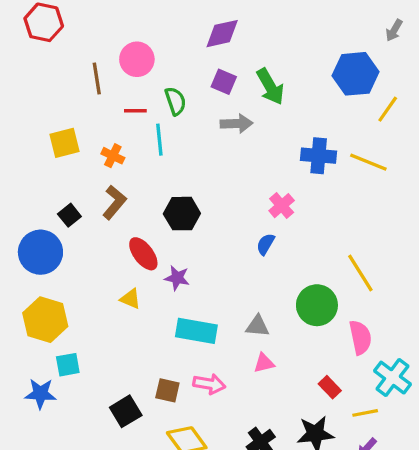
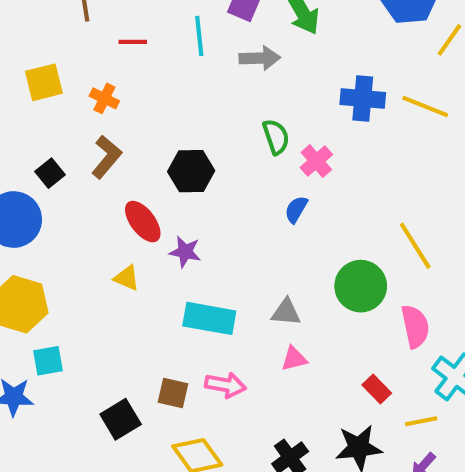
green semicircle: (175, 101) -> (276, 137), moved
cyan line: (159, 140) -> (199, 36), moved

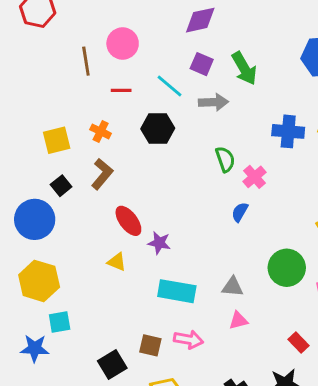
cyan line: (199, 36) -> (169, 86), turned -44
yellow square: (44, 82) -> (57, 140), moved
black hexagon: (191, 171) -> (158, 129), moved

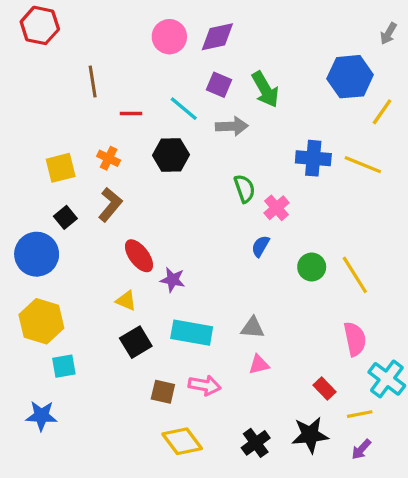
pink circle: (123, 44) -> (169, 37), moved
green circle: (287, 268) -> (312, 267), moved, size x0.7
blue star: (35, 348) -> (41, 416), moved
black square: (112, 364) -> (136, 342), moved

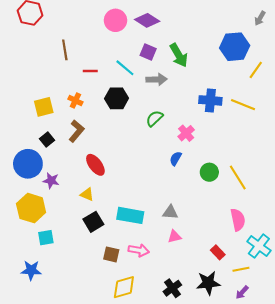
purple diamond: (217, 37) -> (147, 20), turned 45
green semicircle: (245, 189) -> (154, 118), moved, turned -114
purple star: (173, 280) -> (51, 181), moved
yellow diamond: (182, 441) -> (124, 287), turned -70

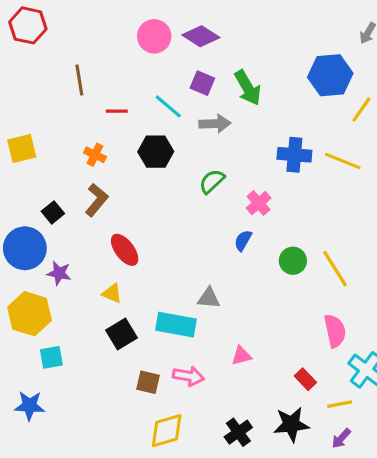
yellow square: (44, 107) -> (22, 149), moved
gray triangle: (170, 212) -> (209, 298), moved

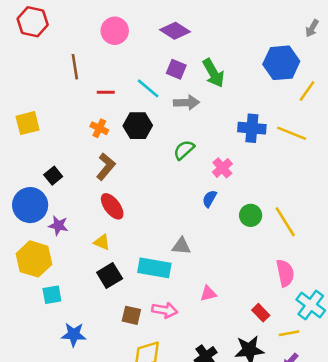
pink circle: (154, 36) -> (115, 31), moved
orange cross: (95, 155) -> (99, 128), moved
brown L-shape: (97, 200) -> (106, 167), moved
blue star: (30, 406) -> (74, 335), moved

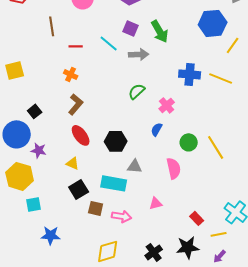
black hexagon: (138, 126) -> (116, 141), moved
pink semicircle: (285, 273) -> (174, 168), moved
brown square: (131, 315) -> (96, 208), moved

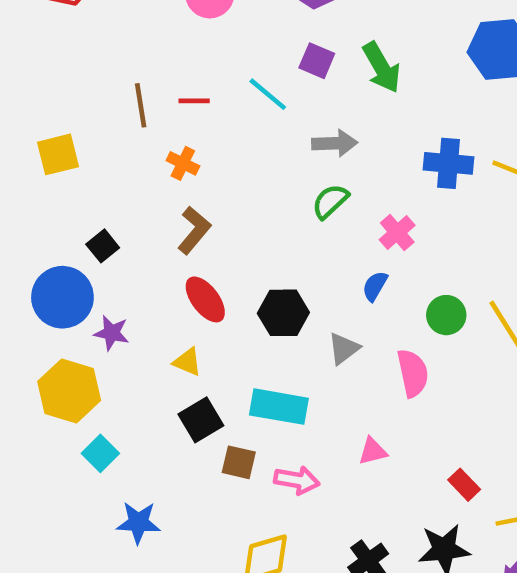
brown line: (52, 26) -> (141, 105), moved
gray arrow: (139, 54) -> (335, 143), moved
gray triangle: (135, 166) -> (344, 349), moved, turned -42
cyan square: (34, 204) -> (100, 453), turned -35

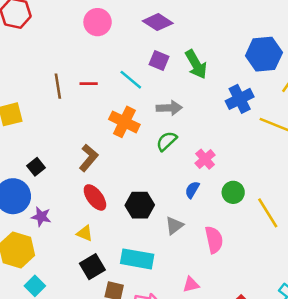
orange cross: (183, 163) -> (124, 122), moved, size x1.6
blue cross: (448, 163) -> (240, 99), moved, turned -32
green circle: (446, 315) -> (233, 192), moved

